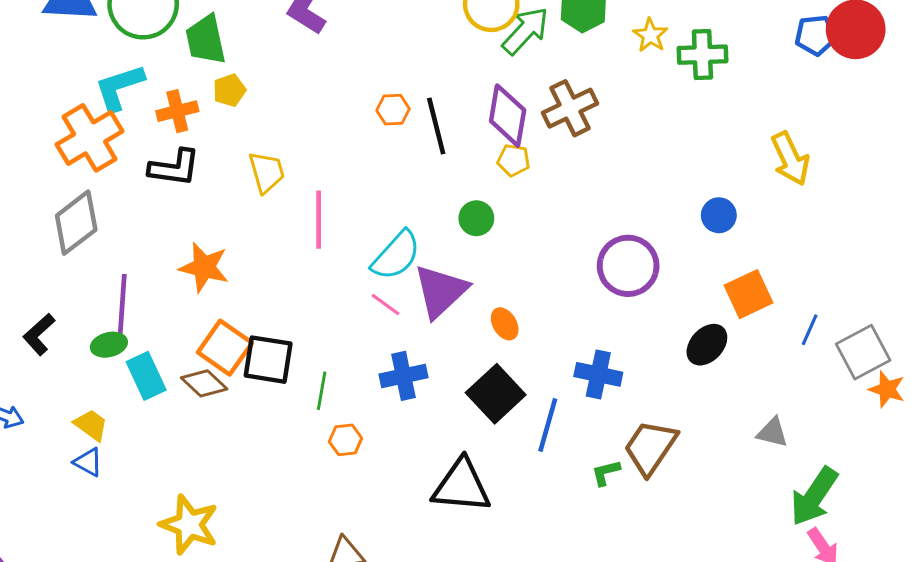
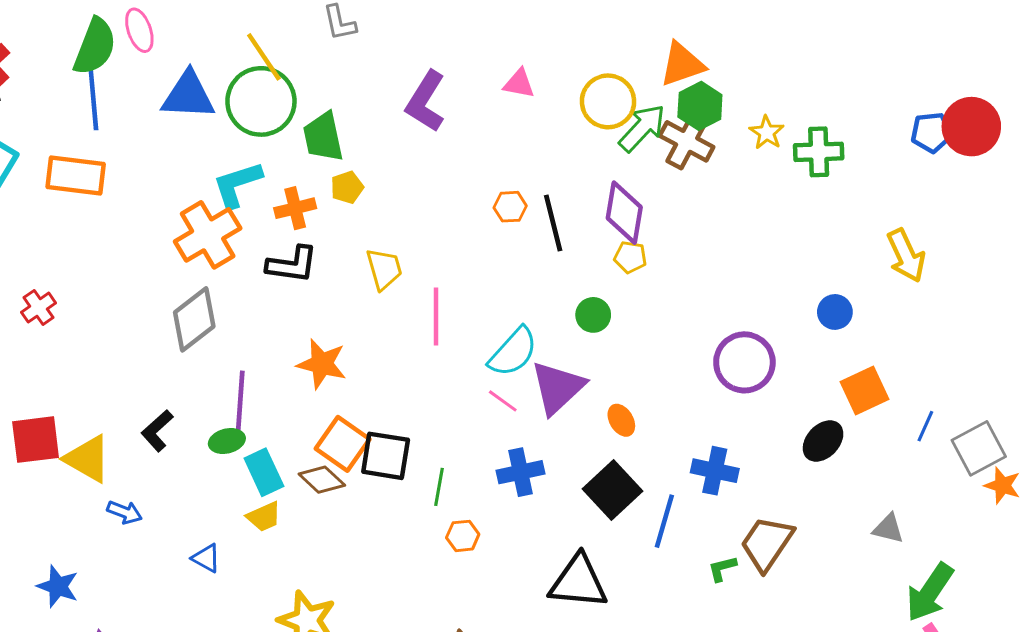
brown cross: (570, 108) -> (687, 141), moved, turned -36
yellow trapezoid: (91, 425) -> (264, 517), moved, turned 120

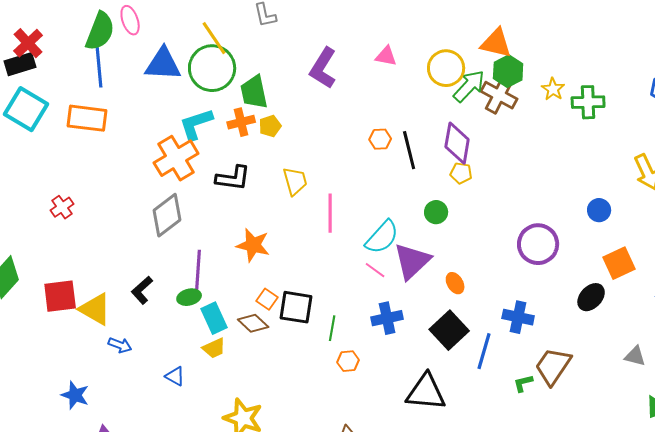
orange triangle: (682, 64) -> (496, 43), turned 32
orange cross: (295, 208) -> (241, 122), moved
orange square: (343, 444) -> (267, 299), size x0.6

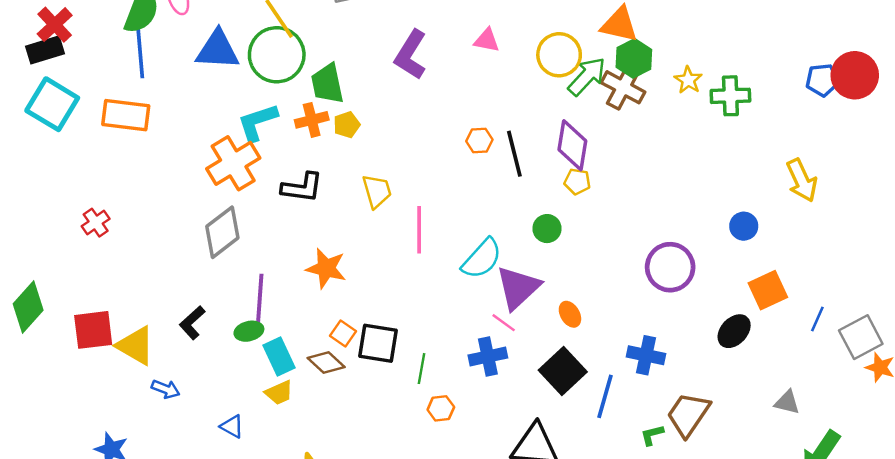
pink line: (375, 270) -> (504, 323), moved

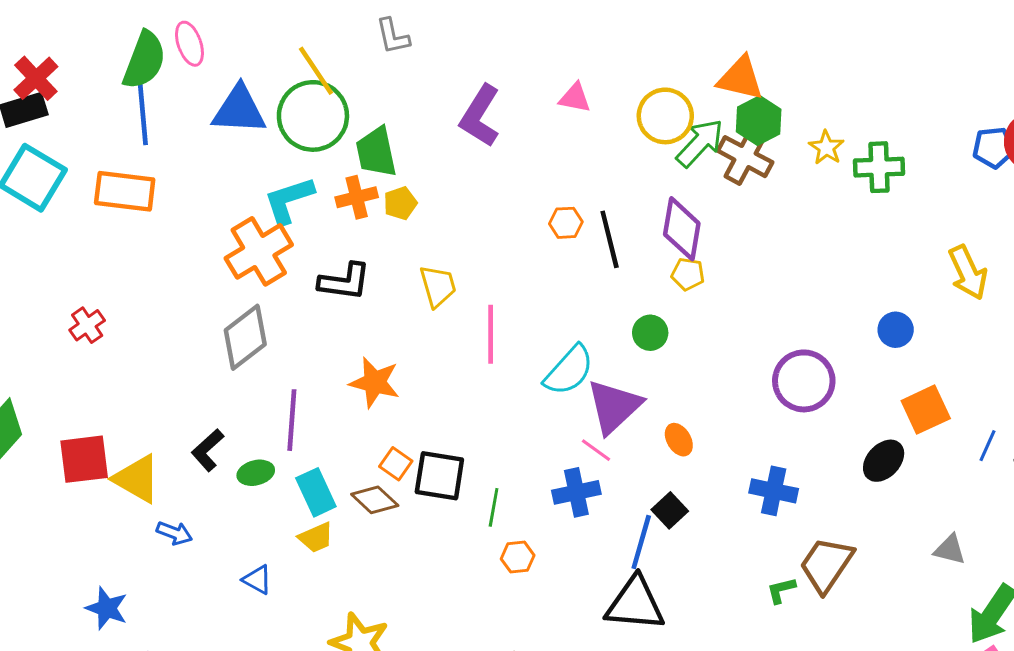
green ellipse: (249, 331) -> (256, 473), moved
black square: (563, 371) -> (670, 510), size x0.6
blue line: (605, 396) -> (641, 542), moved

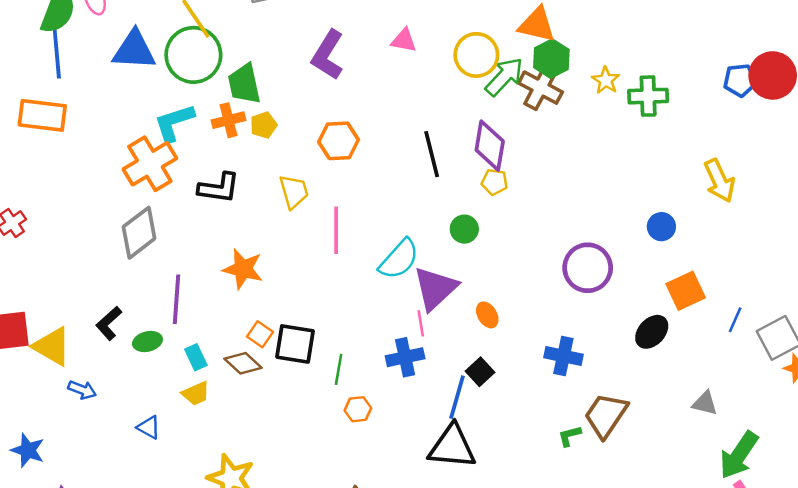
orange hexagon: (566, 223) -> (339, 141), moved, size x1.5
pink line: (596, 450) -> (421, 323), turned 45
cyan rectangle: (316, 492) -> (196, 357), size x0.7

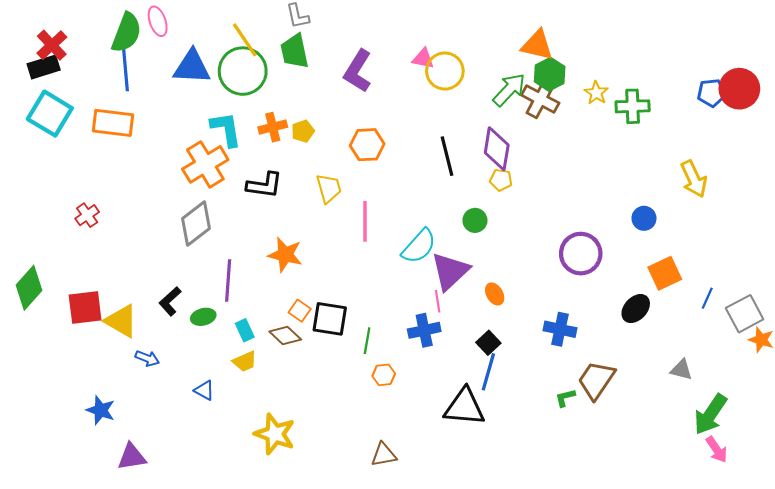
yellow circle: (476, 55) -> (445, 71), moved
green trapezoid: (244, 84) -> (295, 51), moved
cyan L-shape: (174, 123) -> (226, 129), turned 99
blue line: (457, 397) -> (488, 372), moved

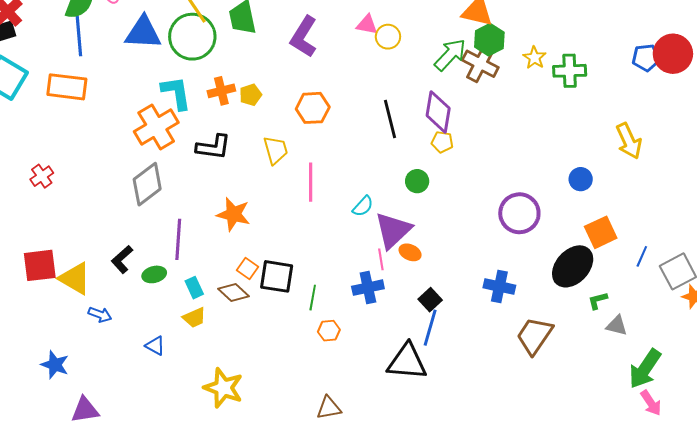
yellow circle: (445, 71) -> (388, 37), size x0.7
cyan semicircle: (419, 246) -> (363, 206), size x0.6
orange ellipse: (495, 294) -> (410, 252), moved, turned -35
black ellipse: (636, 309) -> (573, 266), size x1.5
green L-shape: (565, 398) -> (598, 301), moved

